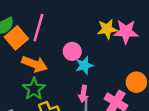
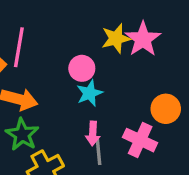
pink star: (126, 32) -> (143, 39), turned -30
pink circle: (72, 51) -> (82, 68), moved

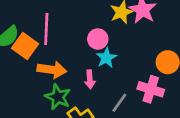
pink arrow: (93, 133) -> (90, 79), moved
gray line: (98, 152) -> (119, 103), turned 48

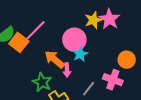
pink line: (46, 29) -> (36, 30), turned 40
pink circle: (98, 39) -> (74, 40), size x1.5
orange arrow: (52, 70) -> (54, 59), moved, turned -150

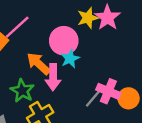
orange circle: (127, 60) -> (129, 98), moved
pink arrow: (67, 70) -> (53, 77), size x1.5
gray line: (89, 89) -> (93, 99), moved

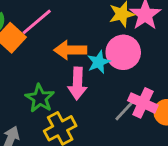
pink circle: (64, 41) -> (123, 52), moved
orange arrow: (39, 64) -> (70, 50), moved, turned -45

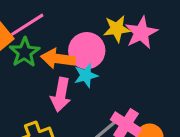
pink circle: (123, 52) -> (87, 51), moved
green star: (40, 98) -> (25, 52), moved

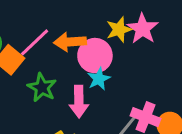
green star: (25, 52) -> (42, 88), moved
orange arrow: (58, 59) -> (70, 42), moved

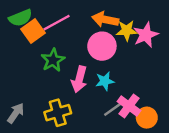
orange arrow: (70, 42) -> (105, 20), moved
cyan star: (99, 79) -> (105, 81), moved

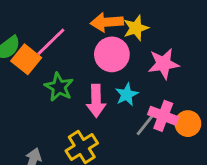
pink star: (146, 35) -> (163, 64), moved, turned 30

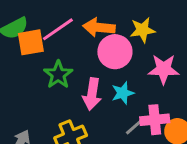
orange arrow: (107, 22) -> (99, 27), moved
orange square: (26, 59) -> (31, 42), turned 32
pink cross: (163, 116) -> (155, 120), turned -36

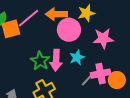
green star: (58, 75) -> (40, 61), moved

